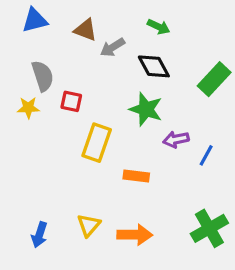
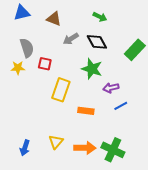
gray arrow: (112, 47) -> (71, 39), moved
blue line: (206, 155) -> (121, 106), moved, turned 32
green cross: (209, 228) -> (113, 150), moved, turned -35

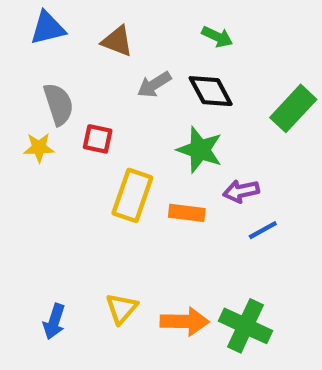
orange rectangle: (86, 111) -> (187, 213), moved

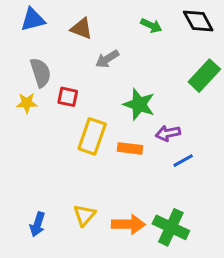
black diamond: (211, 91) -> (198, 21), moved

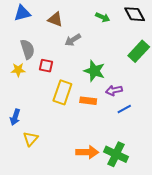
yellow triangle: (84, 215) -> (31, 139), moved
blue arrow: (37, 224) -> (15, 117), moved

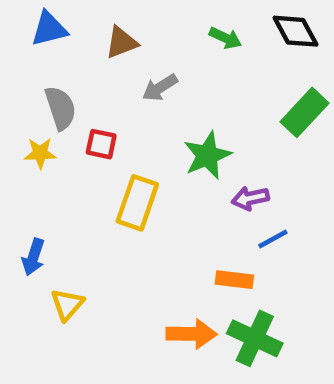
brown triangle: (55, 19) -> (121, 42), turned -42
green star: (94, 71) -> (207, 155), turned 30
orange rectangle: (88, 101) -> (234, 280), moved

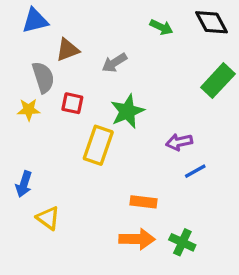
brown triangle: (121, 42) -> (67, 50), moved
green star: (207, 155) -> (127, 111), moved
orange rectangle: (234, 280) -> (144, 202), moved
yellow triangle: (67, 304) -> (48, 218), turned -35
green cross: (255, 338) -> (182, 242), size x0.7

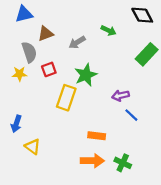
green arrow: (161, 27) -> (109, 30), moved
red square: (72, 103) -> (49, 69), turned -32
blue line: (195, 171) -> (131, 115), turned 72

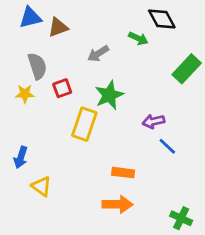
black diamond: (142, 15) -> (162, 19), moved
brown triangle: (46, 34) -> (58, 27), moved
green cross: (123, 163) -> (181, 218), moved

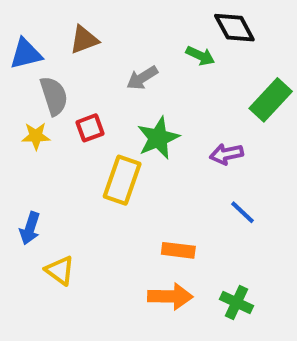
blue triangle: (30, 18) -> (26, 54), moved
purple arrow: (153, 121) -> (226, 154), moved
green cross: (181, 218) -> (236, 303), moved

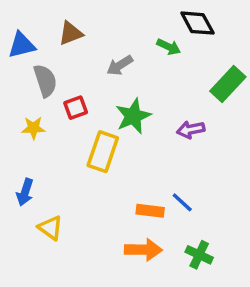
yellow star: (36, 136) -> (33, 128), moved
blue line: (242, 212) -> (182, 202), moved

